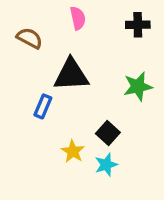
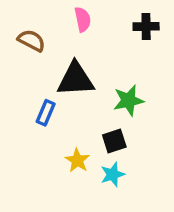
green star: (138, 86) -> (128, 100), moved
black square: (108, 133) -> (114, 141), turned 30

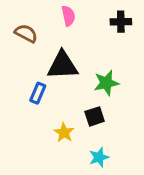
cyan star: (113, 174) -> (99, 157), moved

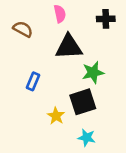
black triangle: (63, 65) -> (69, 47), moved
black square: (95, 116) -> (83, 102), size x1.5
cyan star: (99, 157) -> (87, 138), turned 30

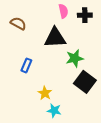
pink semicircle: (60, 14) -> (63, 11), moved
black square: (83, 102) -> (85, 82), moved, turned -35
cyan star: (87, 138) -> (54, 111), moved

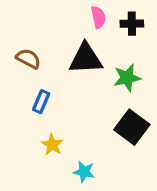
brown semicircle: (18, 23) -> (28, 59), moved
green star: (75, 58) -> (127, 78), moved
yellow star: (45, 93) -> (52, 145), moved

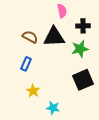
black cross: (132, 24) -> (83, 26), moved
brown semicircle: (28, 59) -> (30, 37), moved
black square: (132, 127) -> (83, 80), turned 30

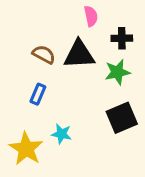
yellow star: (33, 91) -> (26, 149), moved, size x1.6
cyan star: (53, 108) -> (61, 134), moved

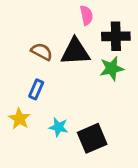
black cross: (122, 38) -> (116, 36), size x1.4
black square: (122, 118) -> (92, 138), moved
yellow star: (26, 149) -> (19, 119), moved, size x0.7

